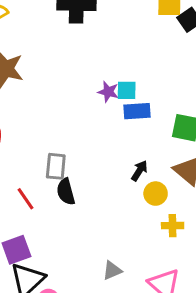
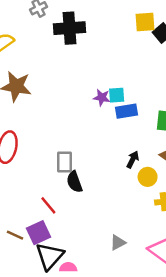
red line: (26, 199) -> (48, 205), moved

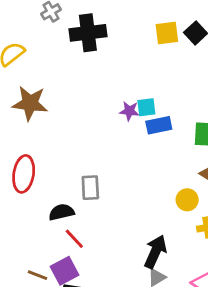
yellow square: (145, 22) -> (167, 33), moved
black arrow: (133, 160) -> (155, 252), moved, size x1.6
black semicircle: (74, 182) -> (61, 212), moved, turned 100

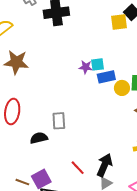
yellow square: (167, 33) -> (119, 22), moved
yellow circle: (187, 200) -> (122, 88), moved
red line: (74, 239) -> (78, 168), moved

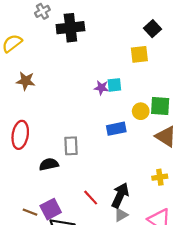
yellow square: (119, 22) -> (139, 54), moved
brown star: (16, 62) -> (26, 81), size x0.7
blue rectangle: (106, 77) -> (116, 129), moved

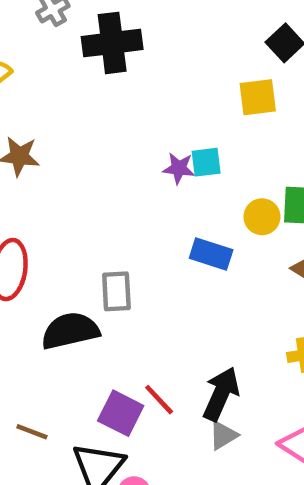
blue rectangle: (116, 129) -> (211, 254), turned 30
black semicircle: (49, 164) -> (70, 331), size x1.4
purple square: (51, 209) -> (121, 413), moved, turned -35

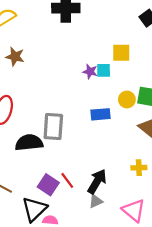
yellow square: (258, 97) -> (121, 53), moved
blue rectangle: (211, 254) -> (101, 114), turned -30
gray rectangle: (116, 291) -> (53, 127), size x1.4

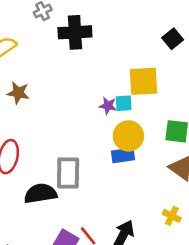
yellow square: (121, 53) -> (143, 81), size x1.4
yellow circle: (127, 99) -> (128, 136), moved, size x1.5
yellow cross: (139, 168) -> (172, 216), turned 32

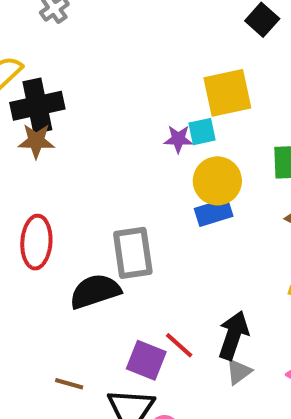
black cross: (75, 32) -> (37, 106), moved

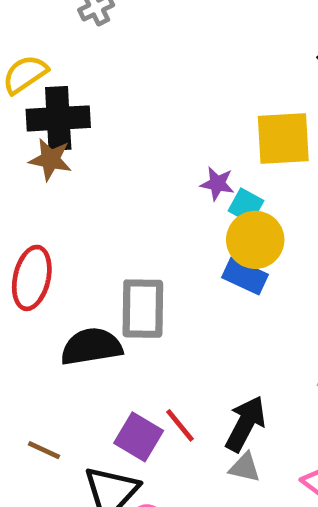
cyan square: (202, 132) -> (246, 206), moved, turned 32
blue rectangle: (214, 212) -> (245, 276), turned 33
gray triangle: (239, 372) -> (245, 467), turned 40

